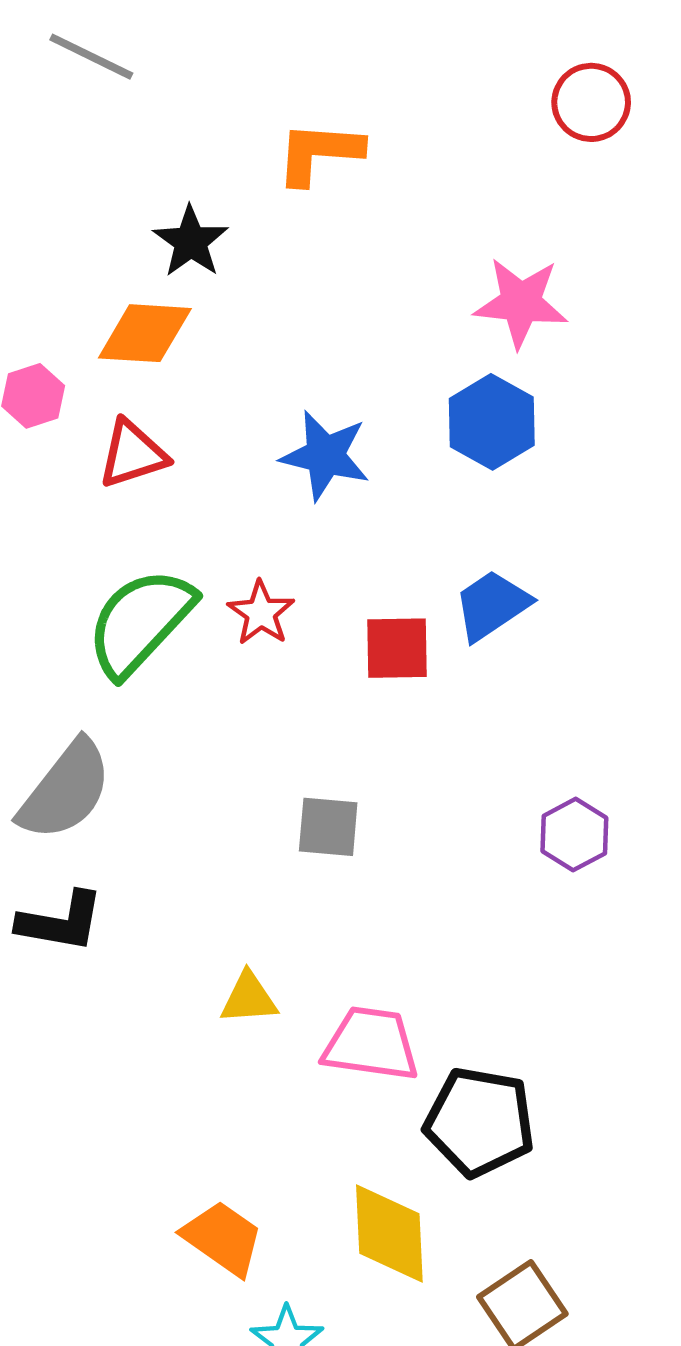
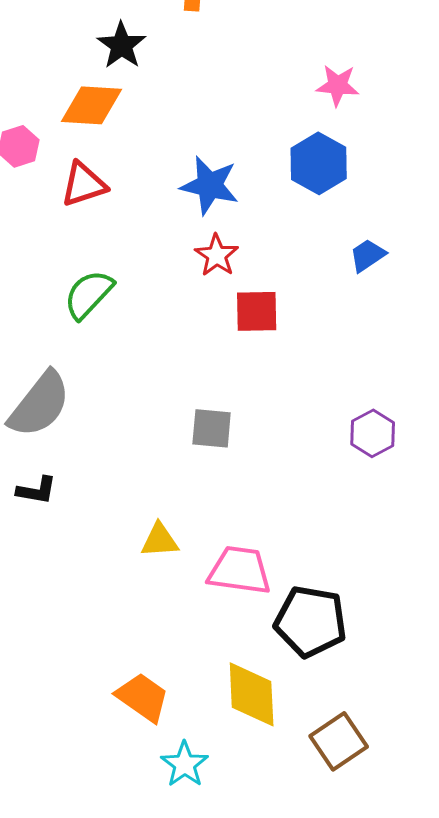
pink star: (521, 303) -> (338, 85), size x0.7
blue trapezoid: (492, 605) -> (368, 255), moved, size x0.7
red star: (261, 613) -> (217, 255), moved
green semicircle: (140, 622) -> (89, 294), size x0.7
black L-shape: (61, 922) -> (37, 490), size x0.7

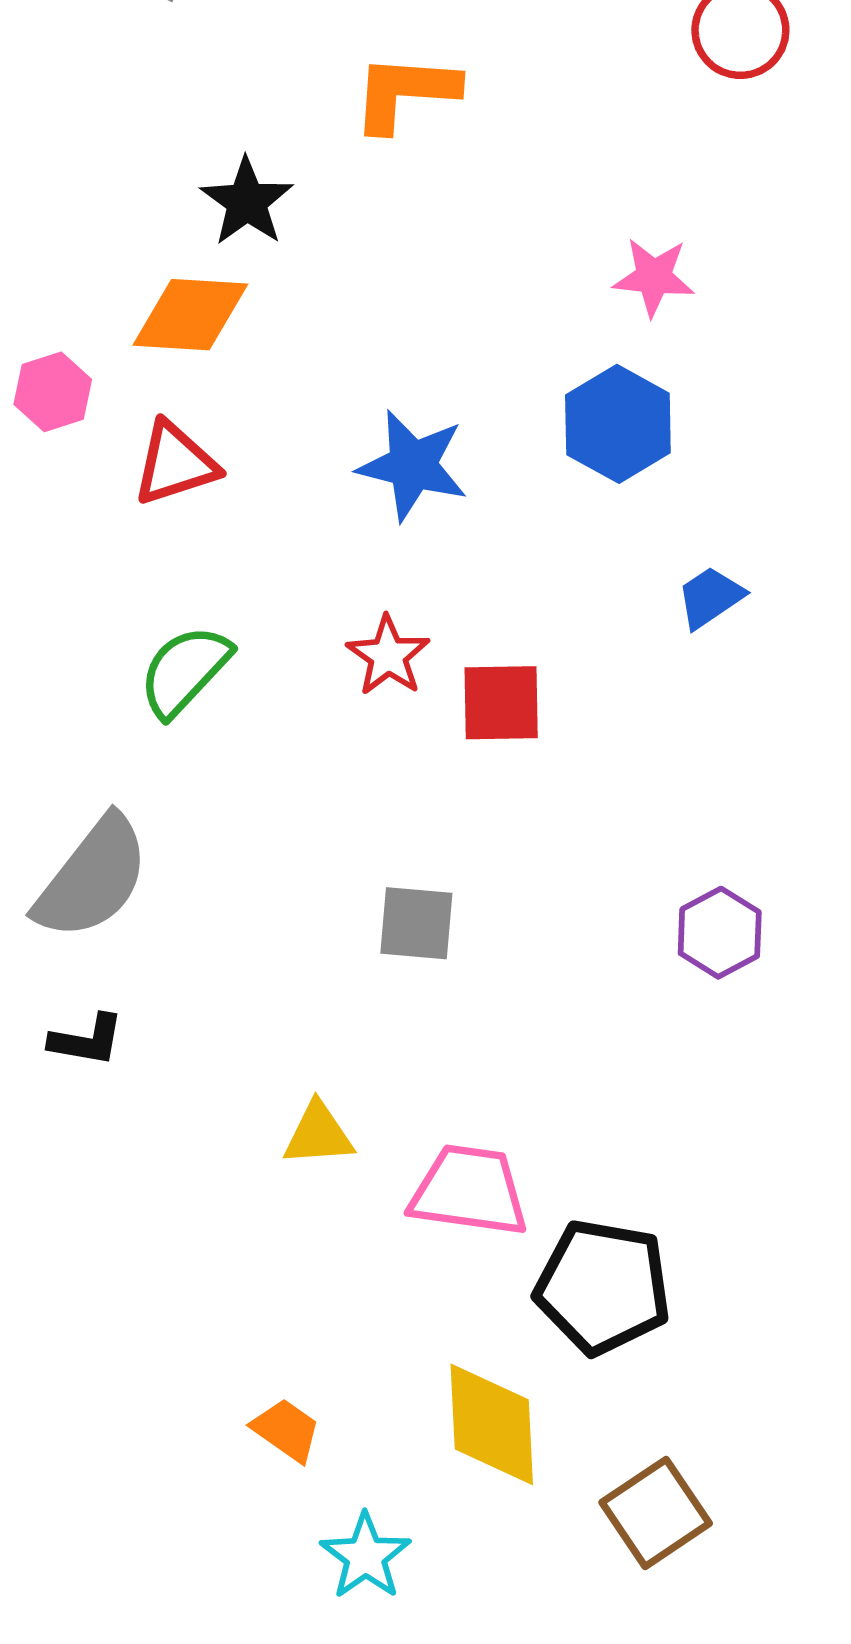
red star: (217, 255) -> (388, 656), moved
orange trapezoid: (143, 697) -> (286, 1430), size x0.7

